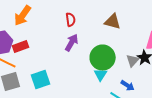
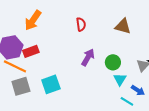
purple arrow: (72, 43) -> (88, 57), moved
green circle: (103, 58) -> (113, 62), size x0.6
cyan triangle: (101, 75) -> (120, 79), moved

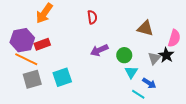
brown triangle: (123, 26) -> (145, 28), moved
purple arrow: (88, 57) -> (99, 50), turned -144

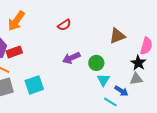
red semicircle: (92, 17) -> (64, 25), turned 64
brown triangle: (145, 28) -> (117, 36), turned -36
gray triangle: (154, 58) -> (136, 79), moved, turned 40

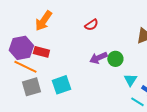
red rectangle: (14, 52) -> (41, 52), turned 35
green circle: (96, 63) -> (115, 59), moved

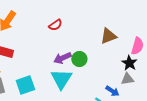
cyan triangle: (130, 80) -> (61, 79), moved, size x1.6

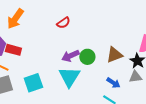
brown triangle: (108, 36) -> (114, 55), moved
blue arrow: (112, 91) -> (113, 83), moved

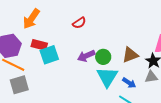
red rectangle: (13, 50) -> (39, 45), moved
cyan triangle: (69, 77) -> (107, 77), moved
cyan square: (33, 83) -> (49, 55), moved

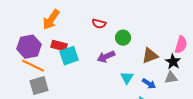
red semicircle: (79, 23) -> (99, 24), turned 48
green circle: (103, 57) -> (123, 38), moved
cyan triangle: (107, 77) -> (127, 78), size x0.6

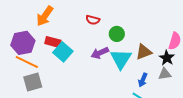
cyan square: (69, 56) -> (63, 52), turned -30
cyan triangle: (127, 78) -> (121, 59), moved, size x1.6
blue arrow: (149, 84) -> (143, 80), turned 80

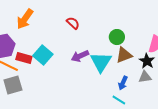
red semicircle: (93, 20) -> (73, 23), turned -152
green circle: (117, 34) -> (117, 37), moved
red rectangle: (53, 42) -> (24, 58), moved

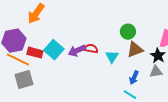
red semicircle: (73, 23) -> (91, 49), moved, turned -32
purple arrow: (80, 56) -> (77, 51), moved
cyan triangle: (101, 62) -> (112, 57), size x0.6

